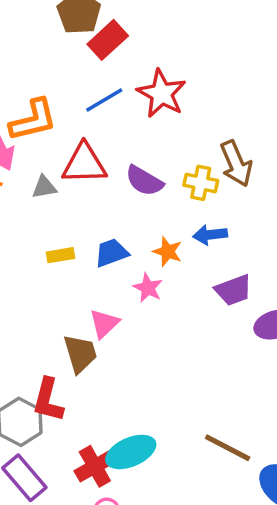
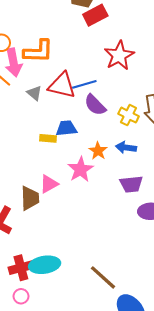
blue line: (104, 100) -> (84, 84), moved
gray triangle: (44, 187) -> (34, 93), turned 35
blue trapezoid: (111, 253) -> (66, 128), moved
yellow rectangle: (61, 255) -> (48, 138), moved
pink star: (148, 288) -> (81, 169), size x1.4

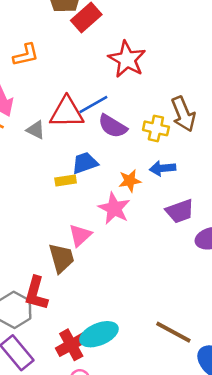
orange L-shape: (38, 51) -> (26, 55), moved, size x0.7
orange star: (98, 151) -> (130, 181), turned -30

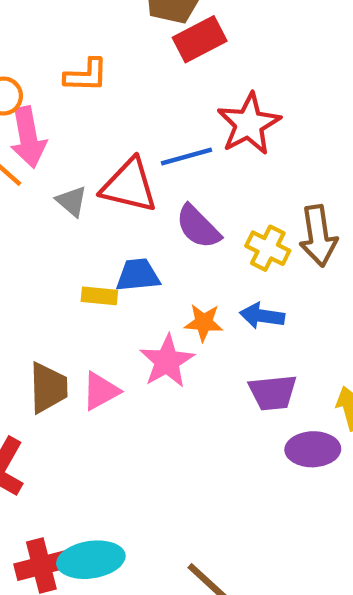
blue line: (93, 104) -> (187, 157), moved
brown trapezoid: (61, 258) -> (48, 388), moved

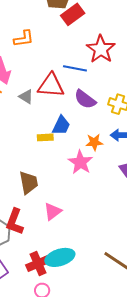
blue line: (187, 157) -> (75, 68), turned 35
blue trapezoid: (138, 275) -> (61, 125), turned 130
pink triangle: (101, 391) -> (53, 211), moved

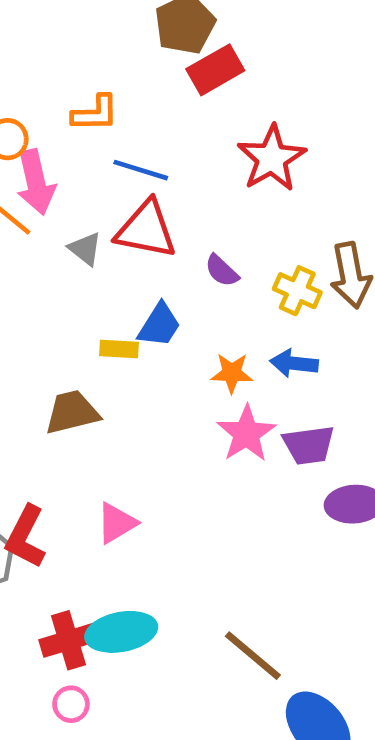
blue line: (75, 68) -> (141, 170), moved
purple semicircle: (85, 99) -> (222, 271), size x0.7
pink star: (80, 162) -> (246, 434), moved
brown trapezoid: (29, 183) -> (72, 412), moved, turned -100

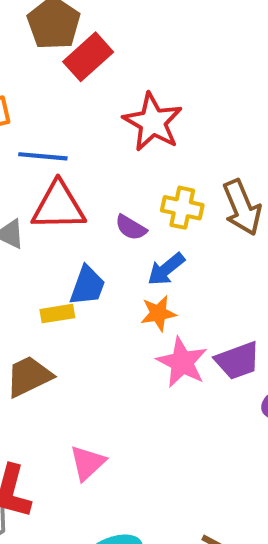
yellow cross: (297, 291) -> (182, 208), moved
blue arrow: (294, 363) -> (166, 269), moved, turned -33

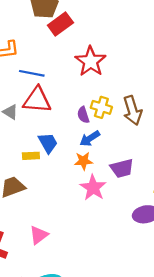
purple semicircle: (131, 228) -> (83, 115), moved, turned 35
blue trapezoid: (87, 286) -> (48, 143), turned -55
purple trapezoid: (238, 361) -> (122, 168), moved

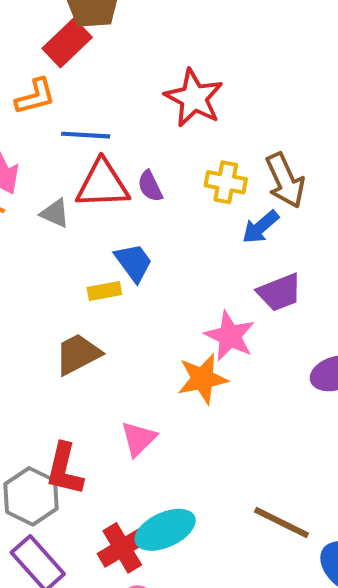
red rectangle: (60, 24) -> (67, 43), moved
purple semicircle: (83, 115) -> (150, 186), moved
blue arrow: (90, 138) -> (260, 227), moved
orange star: (83, 161) -> (203, 379), moved, size x1.4

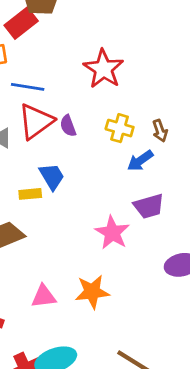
brown arrow: (285, 180) -> (160, 131), size x0.6
red triangle: (103, 184) -> (36, 121), turned -39
orange star: (203, 379) -> (92, 292), moved
pink triangle: (139, 439) -> (44, 296), turned 32

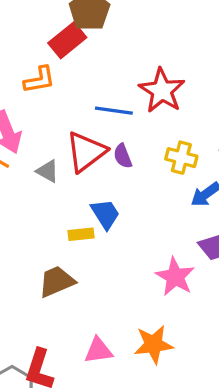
blue line: (28, 87) -> (114, 111), moved

